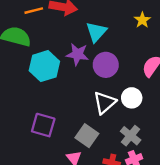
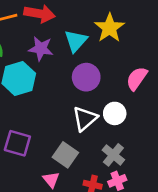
yellow star: (142, 20) -> (110, 28), moved, size x1.6
purple star: (77, 54) -> (41, 49), moved

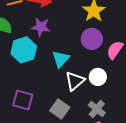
cyan triangle: (76, 41) -> (61, 59), moved
purple circle: (86, 77) -> (92, 39), moved

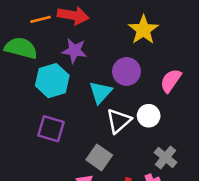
purple circle: (92, 39) -> (126, 71), moved
purple square: (23, 100) -> (51, 129), moved
gray cross: (97, 109) -> (166, 157), moved

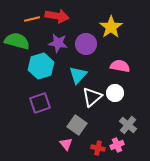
purple circle: (126, 71) -> (86, 44), moved
pink semicircle: (171, 81) -> (120, 66), moved, turned 66
purple square: (51, 129) -> (40, 103), turned -35

